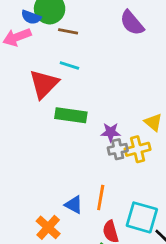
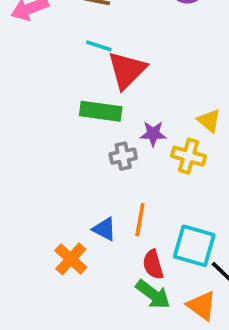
red triangle: (44, 84) -> (127, 70), moved
gray cross: (118, 149) -> (123, 156), moved
yellow cross: (138, 149) -> (189, 156), turned 30

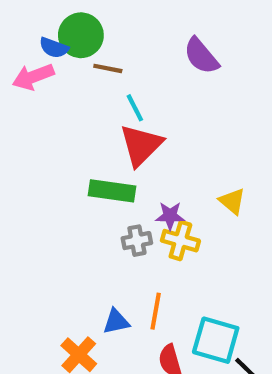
cyan line: (99, 46) -> (135, 108), moved, turned 45
yellow cross: (189, 156) -> (180, 241), moved
blue triangle: (104, 229) -> (116, 321), turned -40

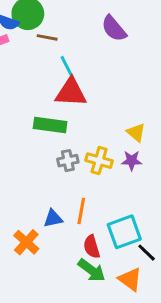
red triangle: (141, 145) -> (71, 92), turned 48
purple star: (170, 216) -> (132, 161), moved
cyan square: (216, 340) -> (124, 232), turned -36

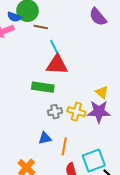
purple semicircle: (114, 29) -> (98, 17), moved
purple star: (132, 161) -> (99, 112), size x1.6
blue triangle: (53, 218) -> (45, 138), moved

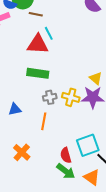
red triangle: (57, 65) -> (38, 44), moved
blue triangle: (45, 138) -> (15, 109), moved
orange line: (64, 146) -> (44, 121), moved

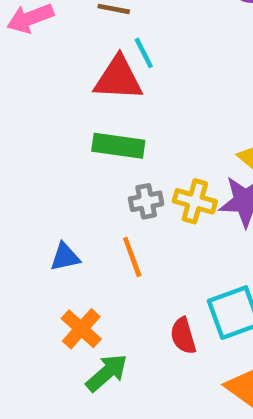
blue triangle: (15, 109) -> (65, 257), moved
orange line: (44, 121) -> (132, 257), turned -30
green arrow: (66, 171) -> (107, 373), moved, turned -78

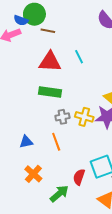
cyan line: (144, 53) -> (79, 57), moved
red semicircle: (183, 336) -> (79, 177), turned 35
green arrow: (107, 373) -> (59, 194), moved

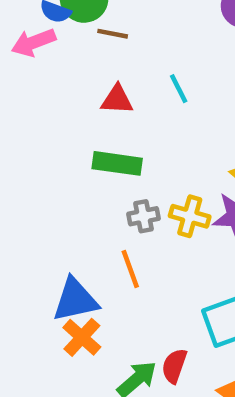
red triangle: (50, 62) -> (117, 100), size x0.7
blue triangle: (26, 142) -> (75, 300), moved, size x1.6
red semicircle: (79, 177) -> (174, 366), moved

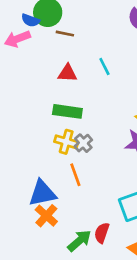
gray cross: (143, 216) -> (83, 143), turned -30
yellow cross: (190, 216) -> (66, 142), moved

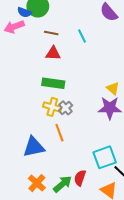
brown line: (65, 34) -> (51, 33), moved
cyan line: (104, 67) -> (82, 36), moved
orange cross: (46, 216) -> (37, 183), moved

